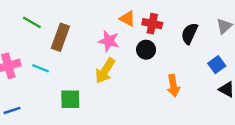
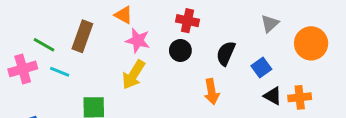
orange triangle: (127, 19) -> (124, 15), moved
green line: (32, 22) -> (44, 45), moved
black semicircle: (189, 34) -> (226, 53), moved

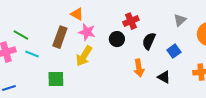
red cross: (187, 21) -> (131, 21), moved, turned -35
brown rectangle: (82, 36) -> (60, 37), moved
black triangle: (273, 96) -> (164, 77), moved

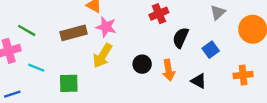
brown rectangle: (60, 37) -> (74, 33), turned 55
black circle: (117, 39) -> (142, 64), moved
cyan line: (32, 54) -> (36, 68), moved

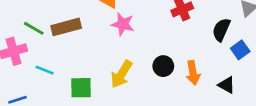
brown rectangle: (74, 33) -> (66, 27), moved
black semicircle: (181, 38) -> (221, 30), moved
yellow arrow: (102, 56) -> (121, 74), moved

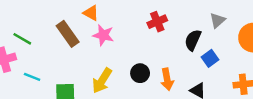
brown rectangle: (66, 27) -> (68, 34), moved, turned 70

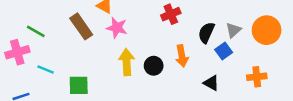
gray triangle: (217, 20) -> (233, 30), moved
orange arrow: (167, 79) -> (182, 56), moved
yellow arrow: (102, 81) -> (127, 62), moved, turned 145

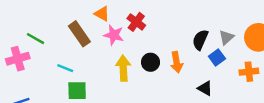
red cross: (171, 14) -> (136, 22), moved, turned -30
black circle: (154, 66) -> (151, 62), moved
cyan line: (46, 69) -> (65, 68), moved
orange cross: (257, 77) -> (249, 72), moved

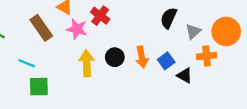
black semicircle: (200, 40) -> (169, 18), moved
blue square: (217, 57) -> (166, 61), moved
orange cross: (249, 72) -> (207, 56), moved
black triangle: (205, 88) -> (185, 76), moved

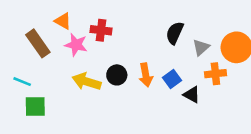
red cross: (100, 16) -> (101, 30), turned -30
yellow arrow: (87, 63) -> (87, 82), turned -70

